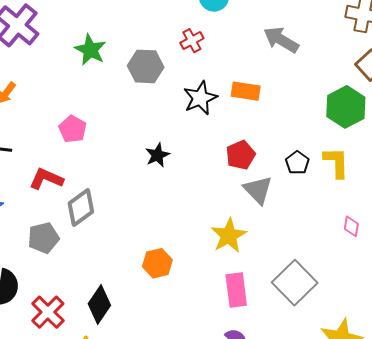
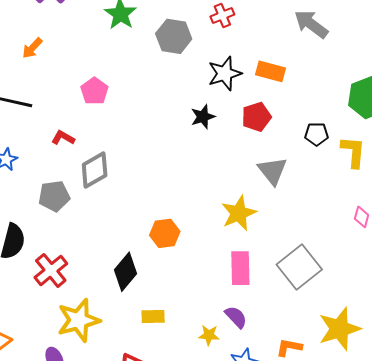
black star: (157, 155) -> (203, 117), moved
red pentagon: (241, 155) -> (256, 117), moved
black pentagon: (297, 163) -> (317, 134), moved, turned 30
red L-shape: (46, 179) -> (63, 138), size x0.7
black diamond: (99, 305) -> (126, 272), moved

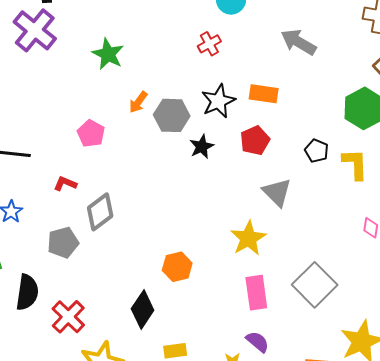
gray hexagon: (174, 36) -> (172, 115), moved
orange arrow: (32, 48) -> (138, 102), moved
black pentagon: (317, 134) -> (317, 151), turned 30

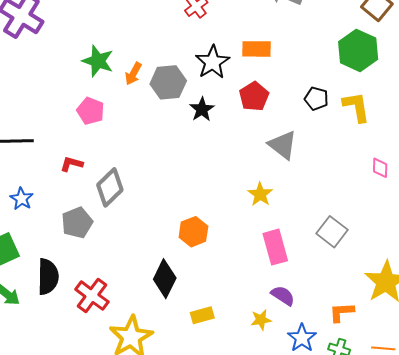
green star: (108, 54) -> (98, 61), moved
yellow star: (248, 238) -> (260, 194), size x0.7
gray square: (315, 285) -> (332, 232), size x0.7

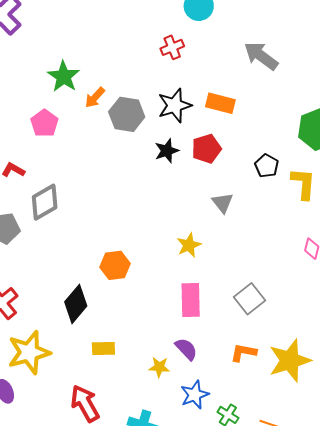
black star: (202, 109) -> (167, 151), moved
gray triangle: (283, 145) -> (223, 203), size x0.7
orange L-shape: (342, 312) -> (243, 353), moved

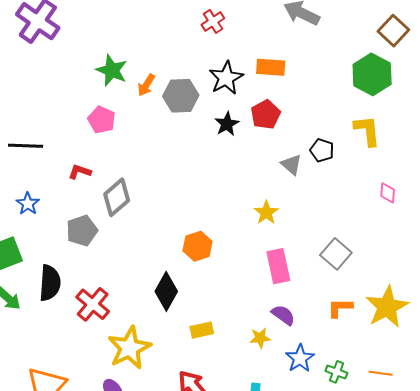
black pentagon: (267, 166) -> (322, 150), moved

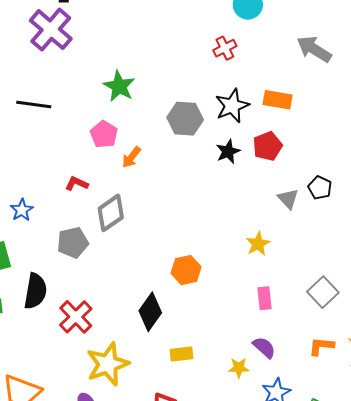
orange arrow: (146, 85) -> (131, 157), moved
black line: (26, 146) -> (34, 105), moved
pink rectangle: (278, 266) -> (264, 298), size x0.7

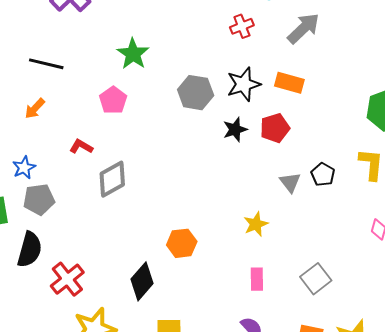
gray arrow: (314, 49) -> (303, 28), moved, turned 99
orange arrow: (131, 157) -> (35, 109), moved
gray pentagon: (73, 242) -> (39, 199), moved

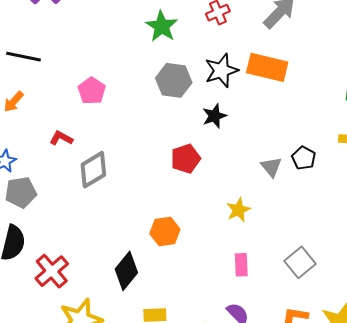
green star: (133, 54) -> (162, 26), moved
orange rectangle: (289, 83) -> (267, 67), size x1.4
red pentagon: (275, 128) -> (186, 159), moved

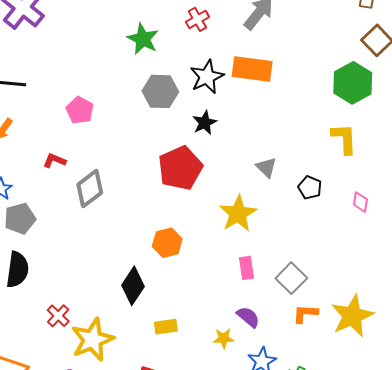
black pentagon: (304, 158) -> (310, 188), moved
red pentagon: (186, 159) -> (180, 168), size x1.5
yellow star: (238, 210) -> (238, 214), size x1.5
gray square: (300, 262) -> (291, 278), moved
red cross: (52, 271) -> (58, 316), moved, size x0.7

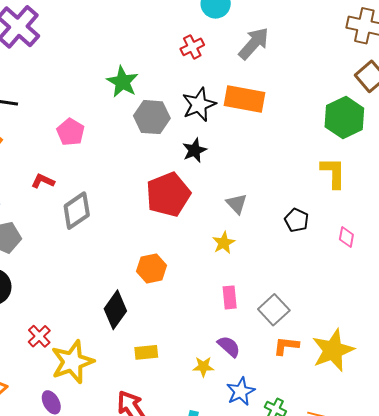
green star: (143, 39) -> (122, 82), moved
gray triangle: (266, 167) -> (237, 204), moved
yellow star: (238, 214) -> (224, 243), size x0.6

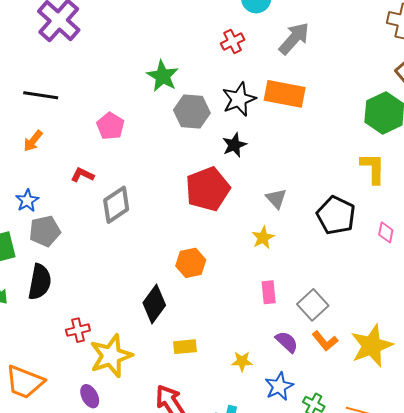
black pentagon: (297, 220) -> (336, 215), size x1.6
red cross: (39, 336) -> (78, 330), turned 30
purple semicircle: (229, 346) -> (287, 342), moved
orange L-shape: (286, 346) -> (325, 341), turned -136

